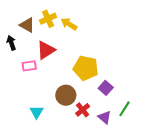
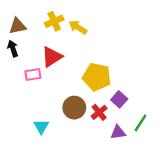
brown triangle: (27, 25) -> (18, 26), moved, turned -42
red cross: (83, 110) -> (99, 112), moved
purple triangle: (105, 117) -> (118, 132), turned -48

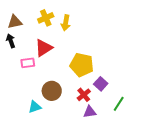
yellow arrow: (78, 27) -> (66, 23), turned -112
brown circle: (74, 108) -> (52, 91), moved
cyan triangle: (41, 126) -> (35, 107), turned 40
purple triangle: (118, 132) -> (90, 112), moved

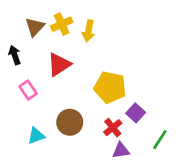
brown triangle: (15, 22) -> (35, 27), moved, turned -35
pink rectangle: (28, 63) -> (28, 90), moved, turned 64
cyan triangle: (35, 107) -> (36, 136), moved

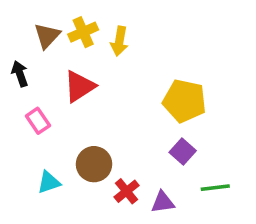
yellow pentagon: (110, 87) -> (184, 101), moved
red cross: (113, 128) -> (127, 191), moved
green line: (160, 140) -> (215, 188), turned 50

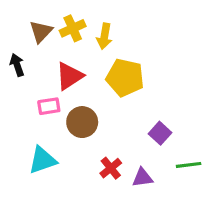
yellow pentagon: (184, 101) -> (125, 78), moved
pink rectangle: (38, 121) -> (49, 106), moved, turned -65
brown circle: (94, 164) -> (82, 122), moved
cyan triangle: (49, 182) -> (42, 160), size x1.4

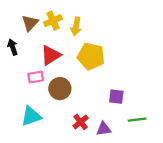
purple square: (160, 133) -> (116, 97), turned -35

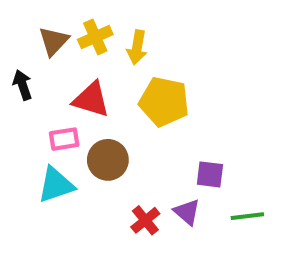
red triangle: (51, 55) -> (91, 99), turned 50
cyan triangle: (31, 116) -> (56, 185), moved
purple triangle: (104, 129) -> (187, 212), moved, turned 49

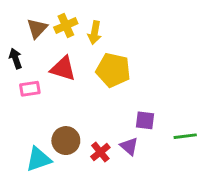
pink rectangle: (64, 139) -> (30, 89), moved
brown circle: (108, 160) -> (66, 141), moved
cyan triangle: (56, 185) -> (39, 159), moved
green line: (247, 216) -> (185, 136), moved

